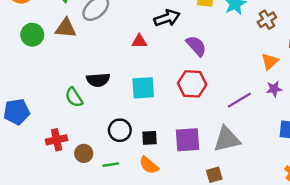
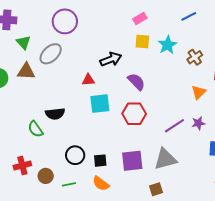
cyan square: (143, 88) -> (100, 104), moved
purple star: (274, 89) -> (198, 123), moved

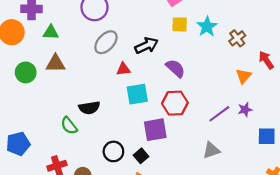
green triangle: (23, 42) -> (51, 32), turned -42
gray ellipse: (51, 54) -> (106, 42), moved
gray triangle: (165, 159) -> (211, 150), size x0.7
black square: (100, 161) -> (141, 156), turned -32
purple square: (132, 161) -> (155, 130), moved

